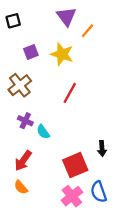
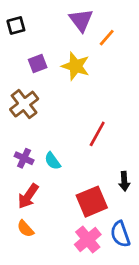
red line: (70, 93) -> (97, 134), moved
purple cross: (25, 121) -> (24, 158), moved

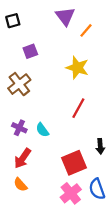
yellow star: (76, 66) -> (77, 68), moved

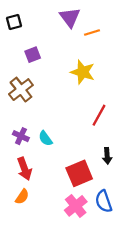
orange line: (86, 30) -> (92, 32), turned 32
red line: (78, 108) -> (99, 115), moved
red arrow: (23, 158) -> (24, 169), turned -55
orange semicircle: (20, 185) -> (22, 197), turned -104

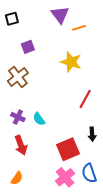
orange semicircle: (22, 197) -> (17, 178), moved

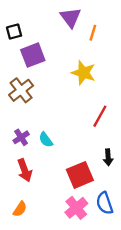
black square: (12, 19) -> (14, 32), moved
orange line: (79, 28) -> (93, 33), turned -56
purple square: (28, 47) -> (33, 55), size x1.5
purple cross: (18, 117) -> (21, 137), turned 32

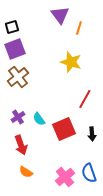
purple square: (33, 55) -> (15, 49), moved
red square: (80, 175) -> (64, 129), moved
orange semicircle: (20, 209) -> (26, 172), moved, turned 88

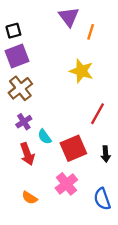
purple cross: (18, 117) -> (24, 122), moved
red arrow: (21, 145) -> (27, 154), moved
pink cross: (65, 177) -> (66, 184), moved

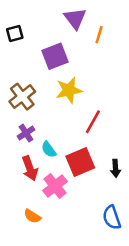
purple square: (17, 56) -> (55, 56), moved
yellow star: (81, 71) -> (69, 90), moved, turned -30
red line: (98, 114) -> (93, 122), moved
pink cross: (66, 184) -> (55, 186), moved

